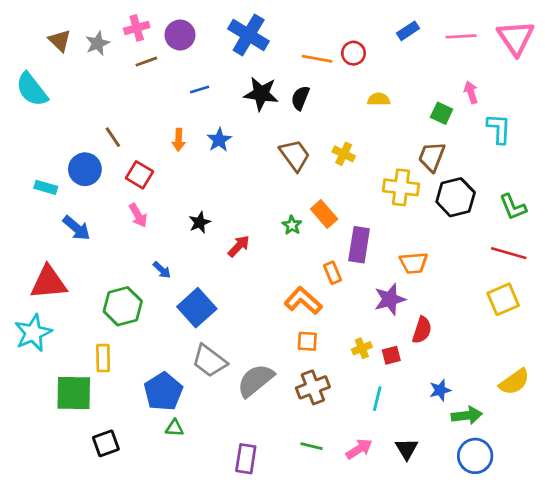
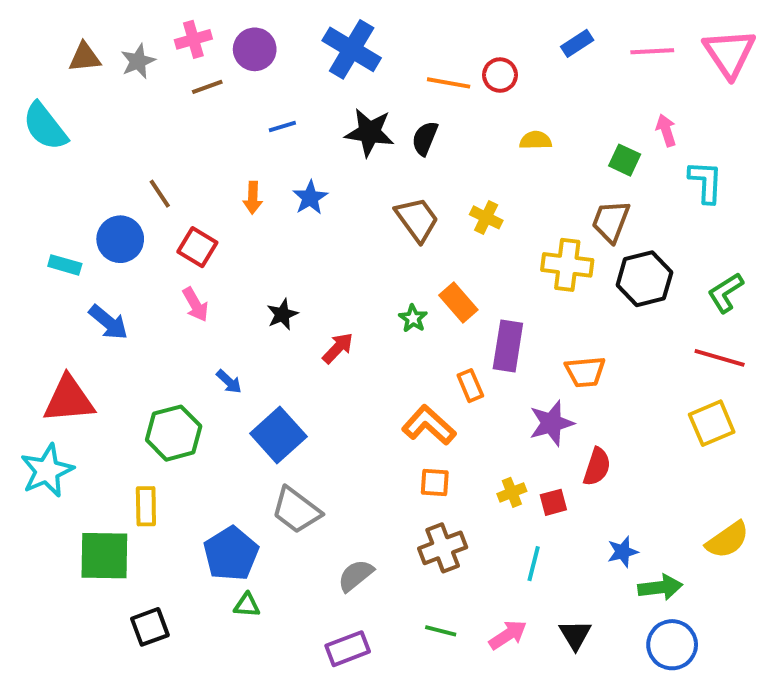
brown triangle: (60, 41) -> (85, 57), turned -50
green L-shape: (513, 207) -> (725, 293), turned 80
gray semicircle: (256, 380) -> (356, 575), moved, size x0.7
purple rectangle: (246, 459) -> (348, 649), turned 60

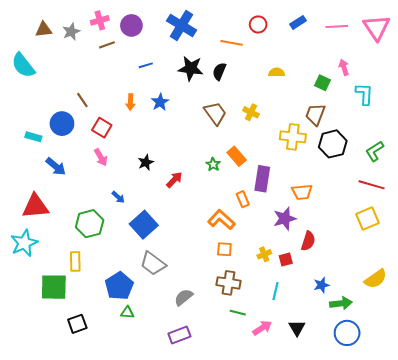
red circle: (500, 75) -> (258, 24), moved
brown cross: (443, 548) -> (229, 283), turned 30
green line: (441, 631) -> (238, 313), moved

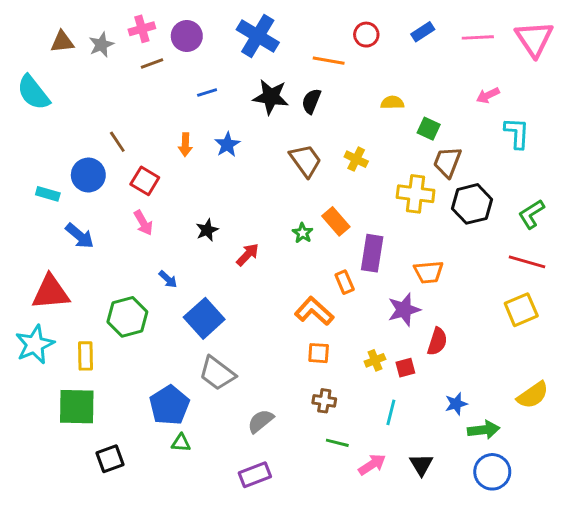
pink arrow: (344, 67) -> (488, 95), turned -98
green square: (322, 83) -> (429, 129), moved
yellow rectangle: (75, 261) -> (85, 356), moved
brown cross: (229, 283) -> (324, 401), size x0.7

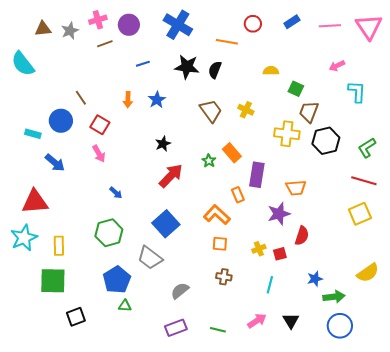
black star: (207, 230) -> (163, 144), moved
red arrow: (248, 255) -> (171, 176), size x1.5
green hexagon: (127, 317) -> (109, 233), moved
blue square: (204, 318) -> (166, 224), moved
green line: (337, 443) -> (218, 330), moved

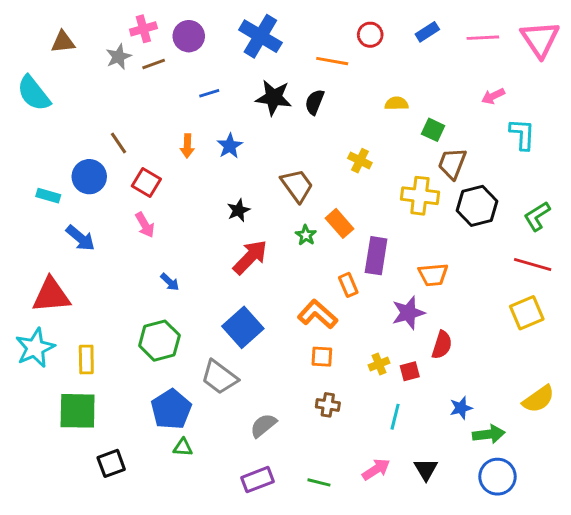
gray star: (70, 31) -> (119, 57), moved
brown trapezoid: (211, 111) -> (297, 185), moved

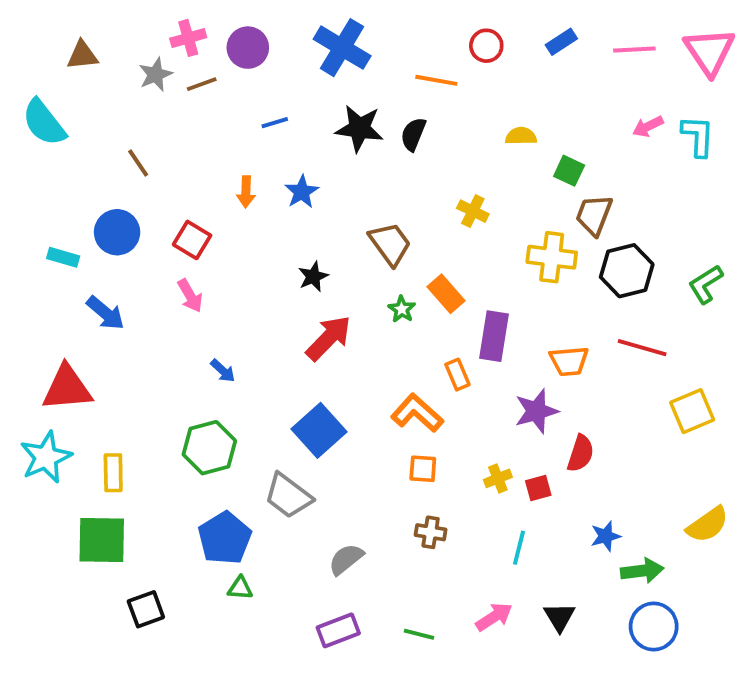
cyan L-shape: (522, 134) -> (698, 136), moved
brown line: (119, 143) -> (138, 163), moved
red line: (533, 264) -> (642, 348), moved

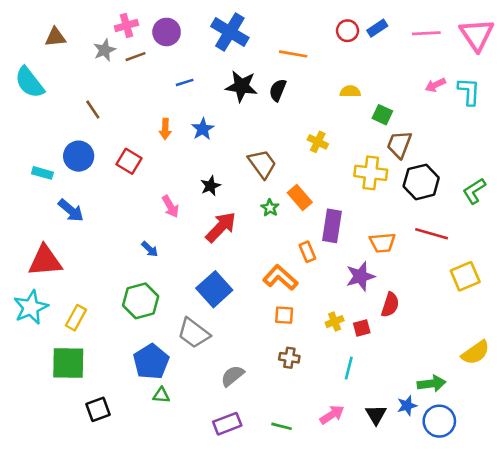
red circle: (486, 46) -> (348, 31), moved
pink arrow: (190, 296) -> (170, 206), moved
yellow rectangle: (113, 473) -> (76, 318), turned 30
blue star: (606, 536) -> (407, 406), moved

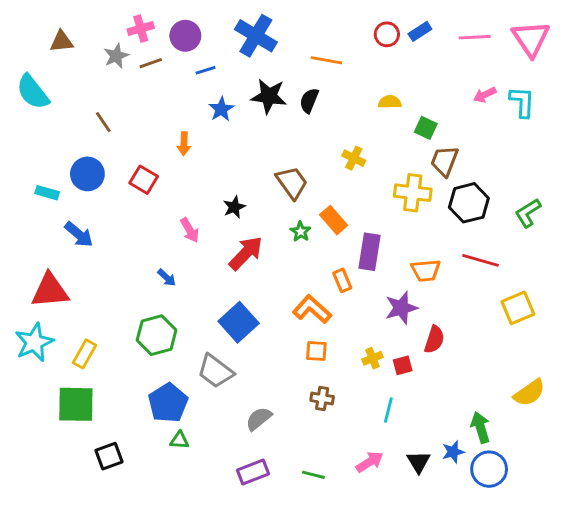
blue line: (185, 82) -> (205, 70), moved
blue star: (203, 129) -> (221, 109), moved
green arrow: (432, 384) -> (480, 427), turned -100

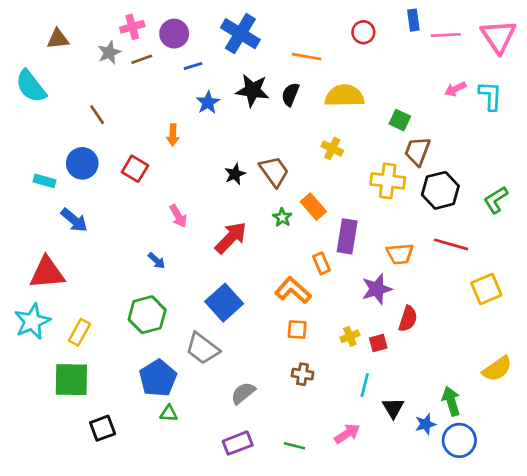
blue rectangle: (420, 31) -> (413, 20), moved, turned -65
yellow semicircle: (390, 102) -> (344, 96), moved, size x1.8
black star: (234, 207) -> (235, 174), moved
black triangle: (419, 462) -> (393, 408), moved

